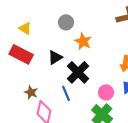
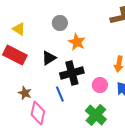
black cross: (78, 72) -> (72, 73), turned 30
pink circle: (106, 92) -> (100, 85), moved

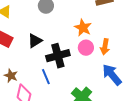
orange star: (77, 42) -> (83, 28), moved
pink circle: (100, 85) -> (86, 48), moved

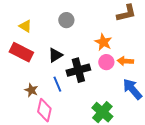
orange arrow: (105, 47) -> (125, 61), turned 84
blue line: (46, 77) -> (57, 84), moved

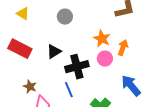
yellow triangle: (25, 26) -> (23, 14), moved
orange arrow: (125, 61) -> (123, 48), moved, turned 105
blue line: (57, 84) -> (69, 90), moved

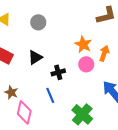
gray circle: (65, 17) -> (38, 22), moved
black cross: (77, 67) -> (58, 72), size x0.6

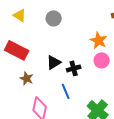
black triangle: (35, 57) -> (54, 62), moved
brown star: (11, 92) -> (27, 78), moved

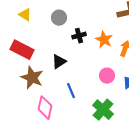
pink circle: (102, 60) -> (107, 76), moved
black cross: (74, 68) -> (79, 36), moved
brown star: (27, 78) -> (32, 78), size x1.6

